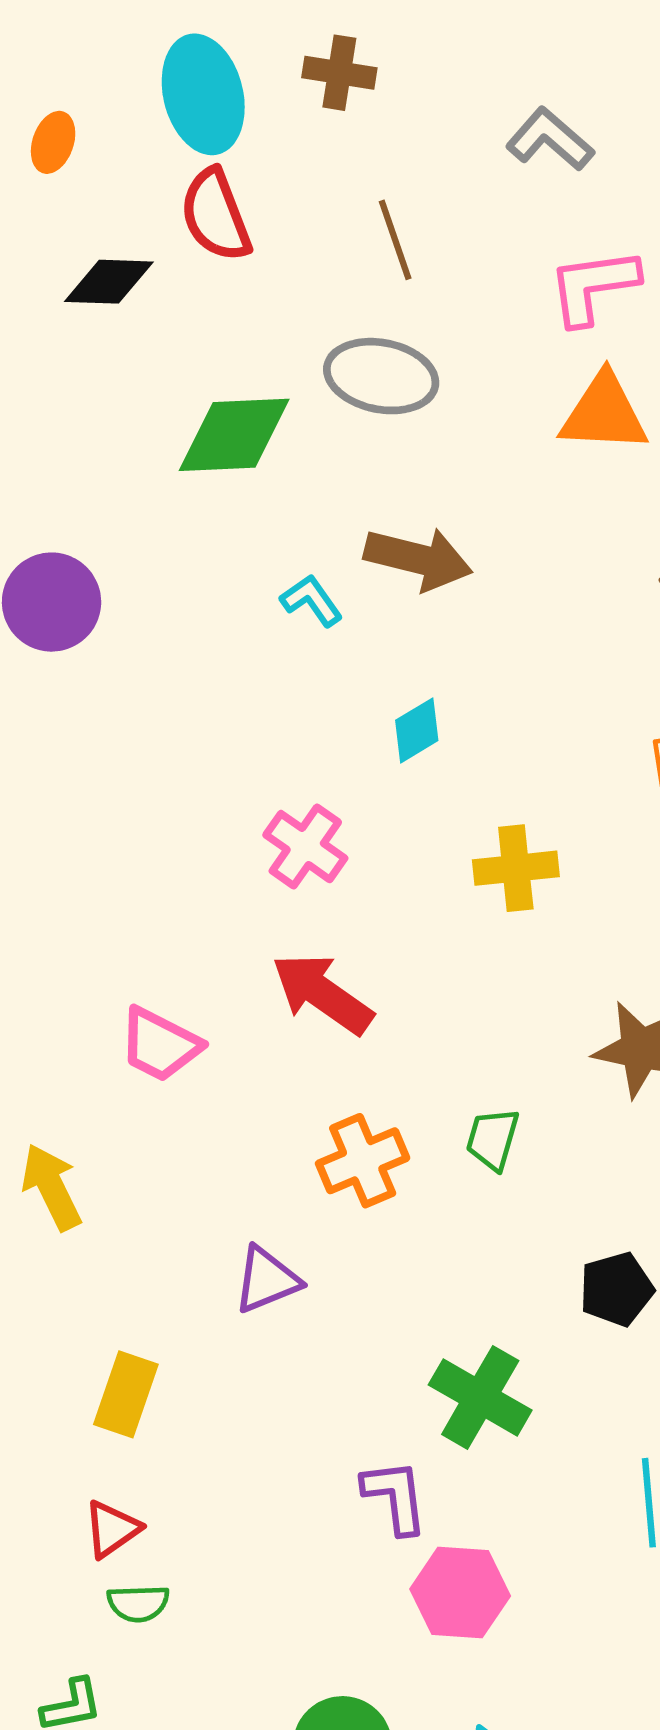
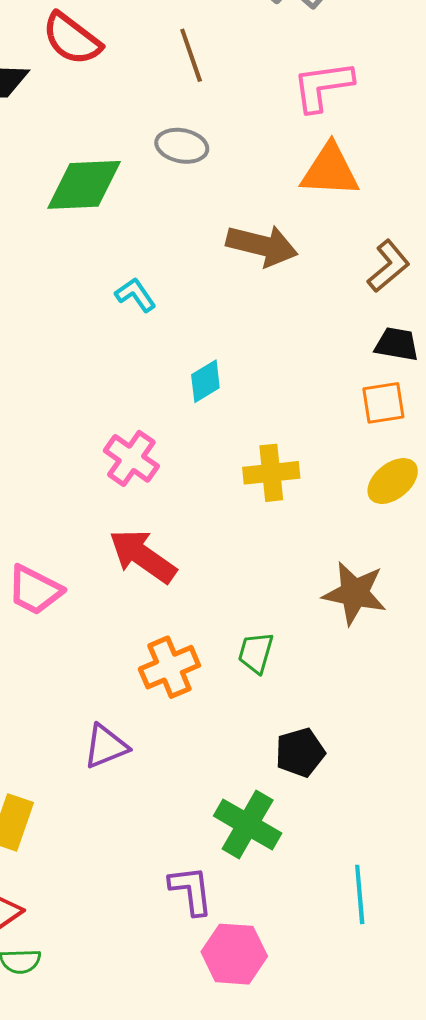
red semicircle: (216, 215) -> (72, 39), turned -32
gray ellipse: (381, 376) -> (182, 146), size x0.7
brown arrow: (418, 559) -> (262, 246), moved
black pentagon: (616, 1289) -> (300, 753), moved

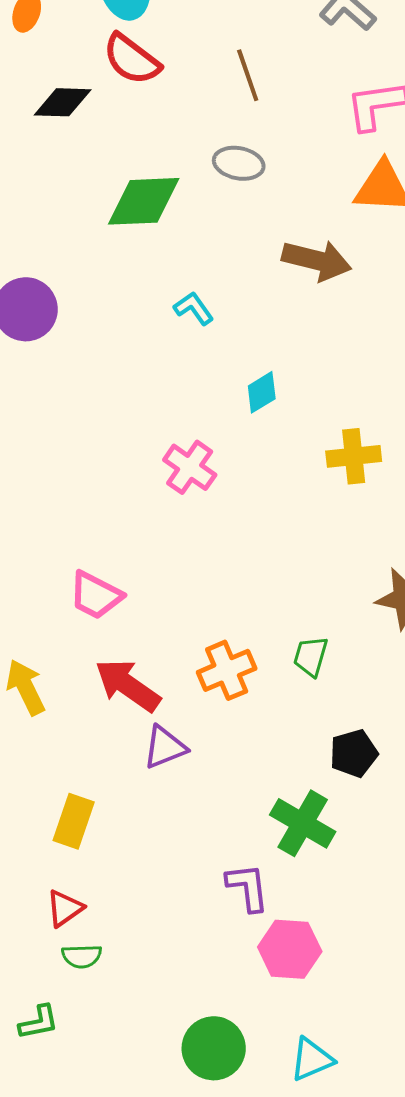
yellow cross: (271, 473) -> (354, 456), moved
red arrow: (143, 556) -> (128, 685), moved

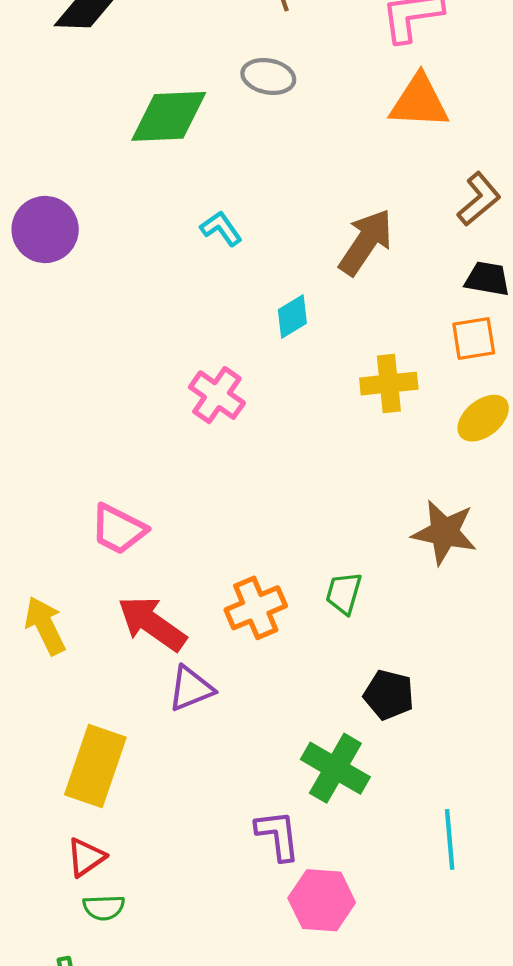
brown arrow: (317, 260) -> (366, 242), moved, turned -70
black pentagon: (354, 753) -> (389, 695), turned 30
yellow rectangle: (74, 821) -> (95, 766), size x1.4

